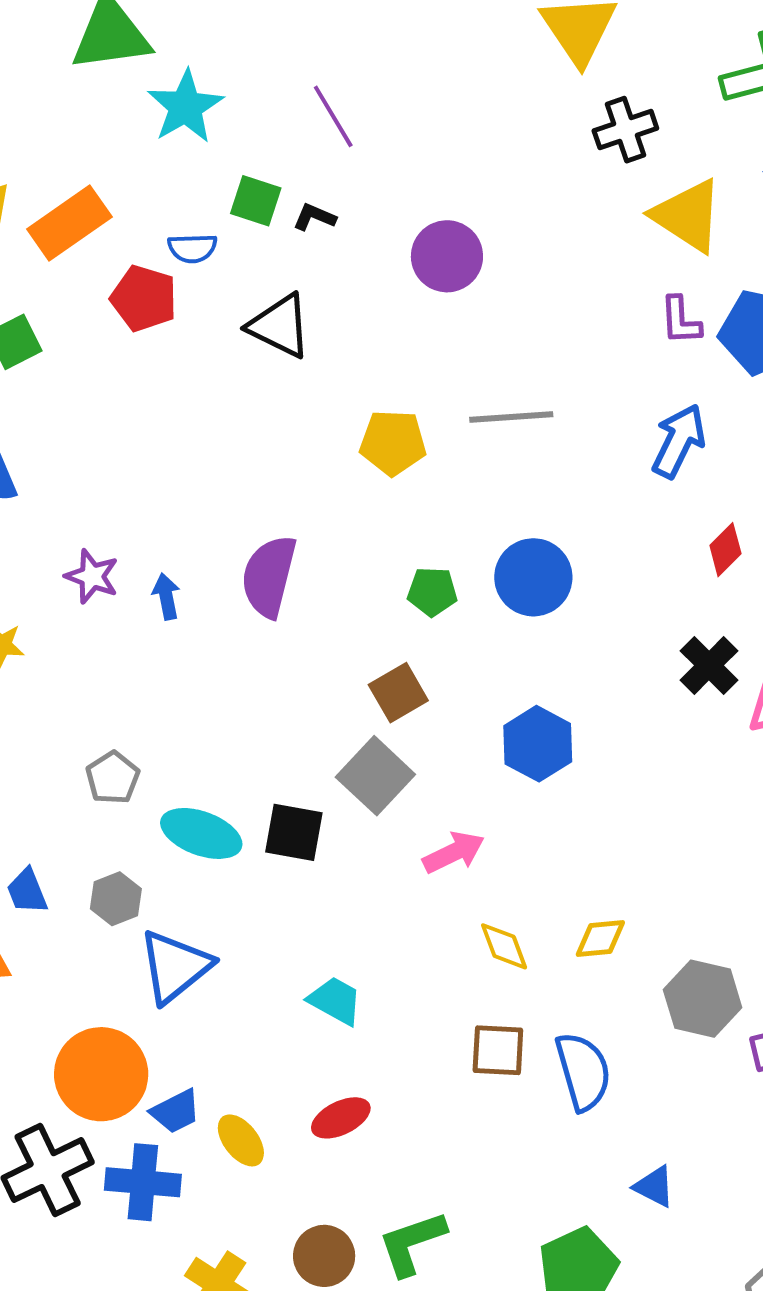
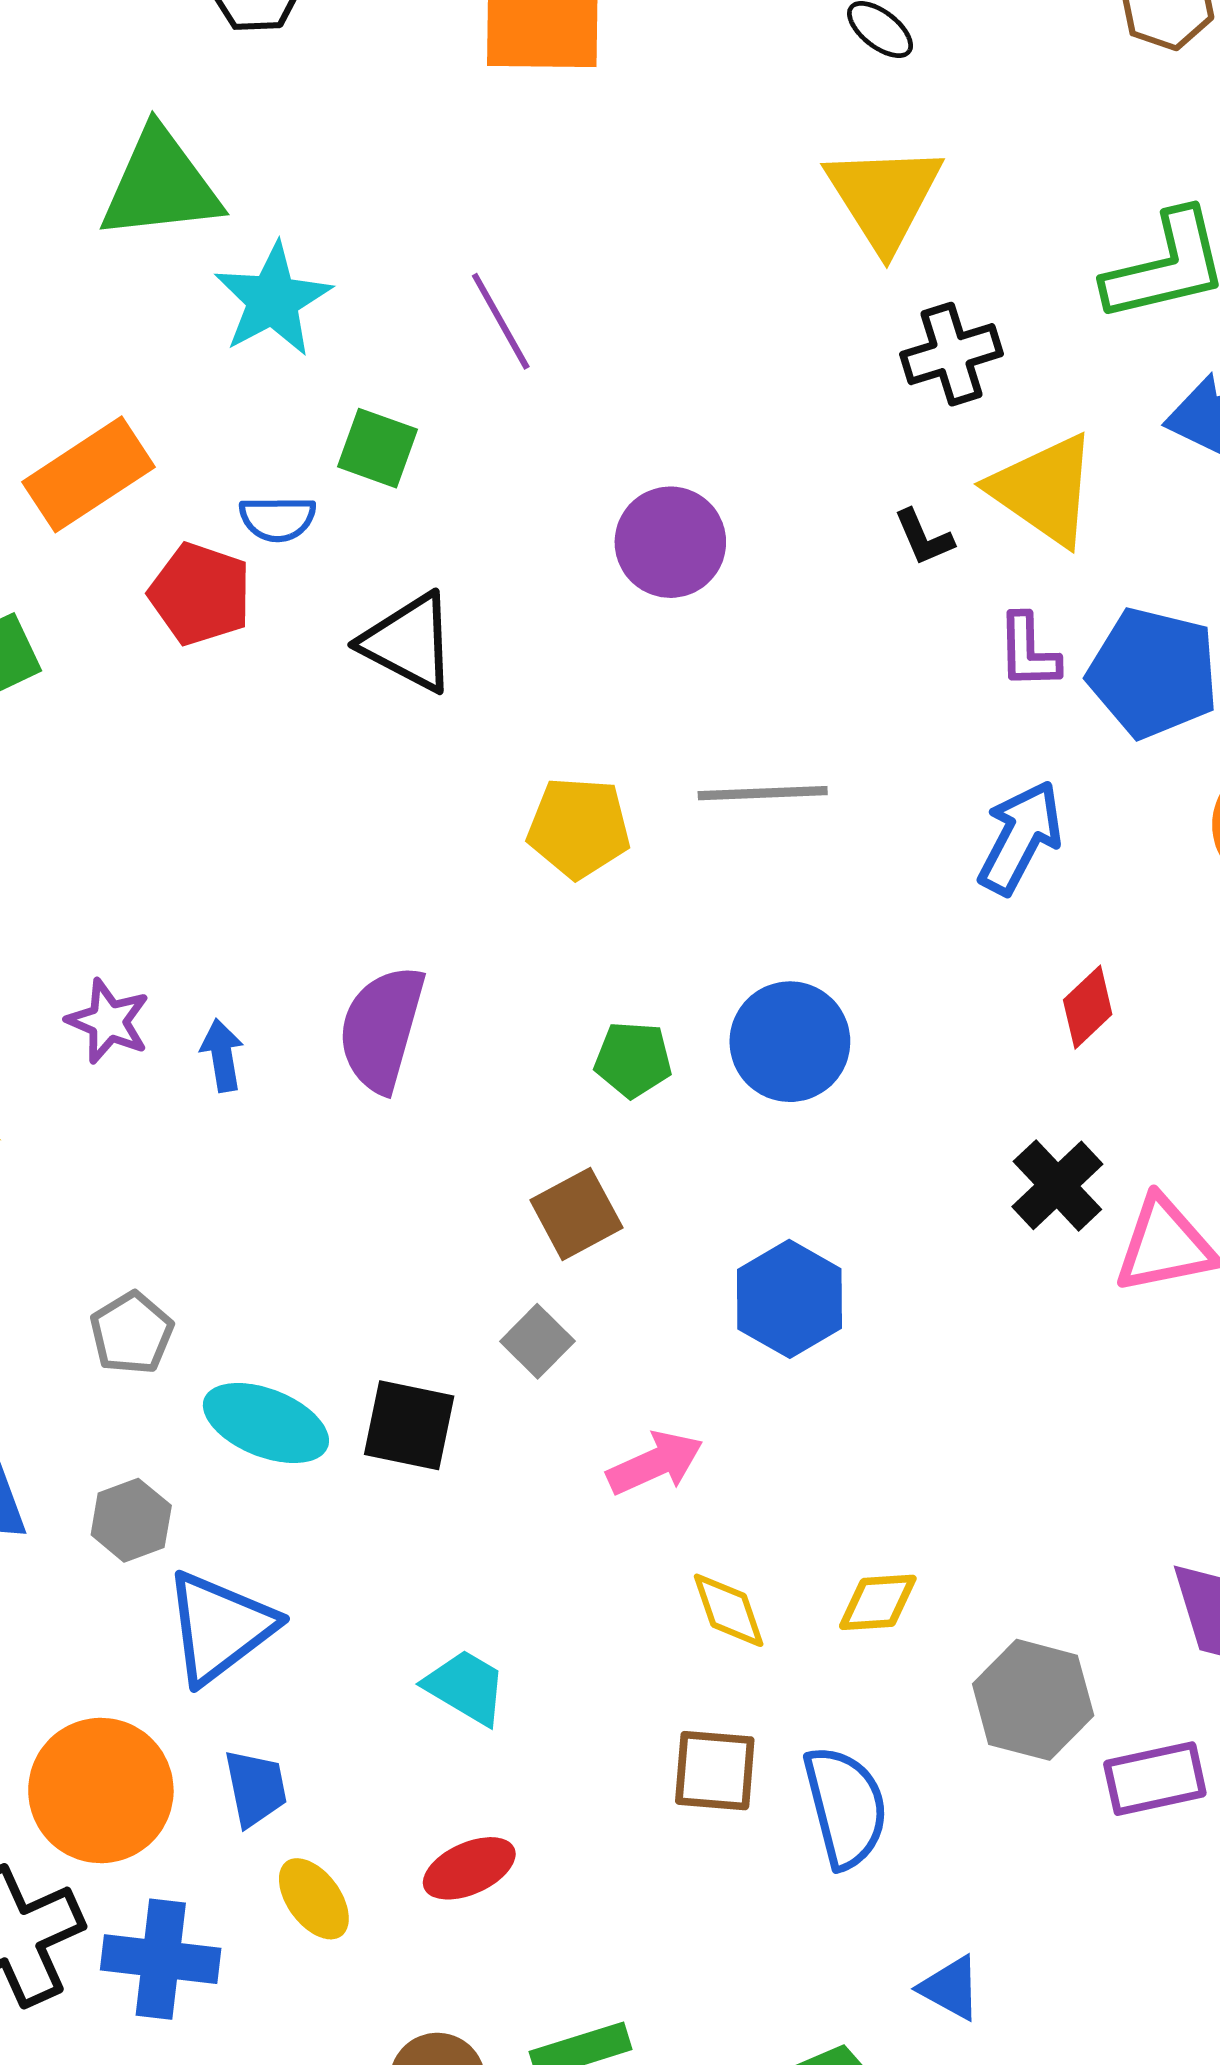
black L-shape: (314, 217) -> (924, 537), moved, turned -138
gray square: (375, 776) -> (537, 1341), size x0.6
blue trapezoid: (176, 1111) -> (256, 1788), moved, turned -76

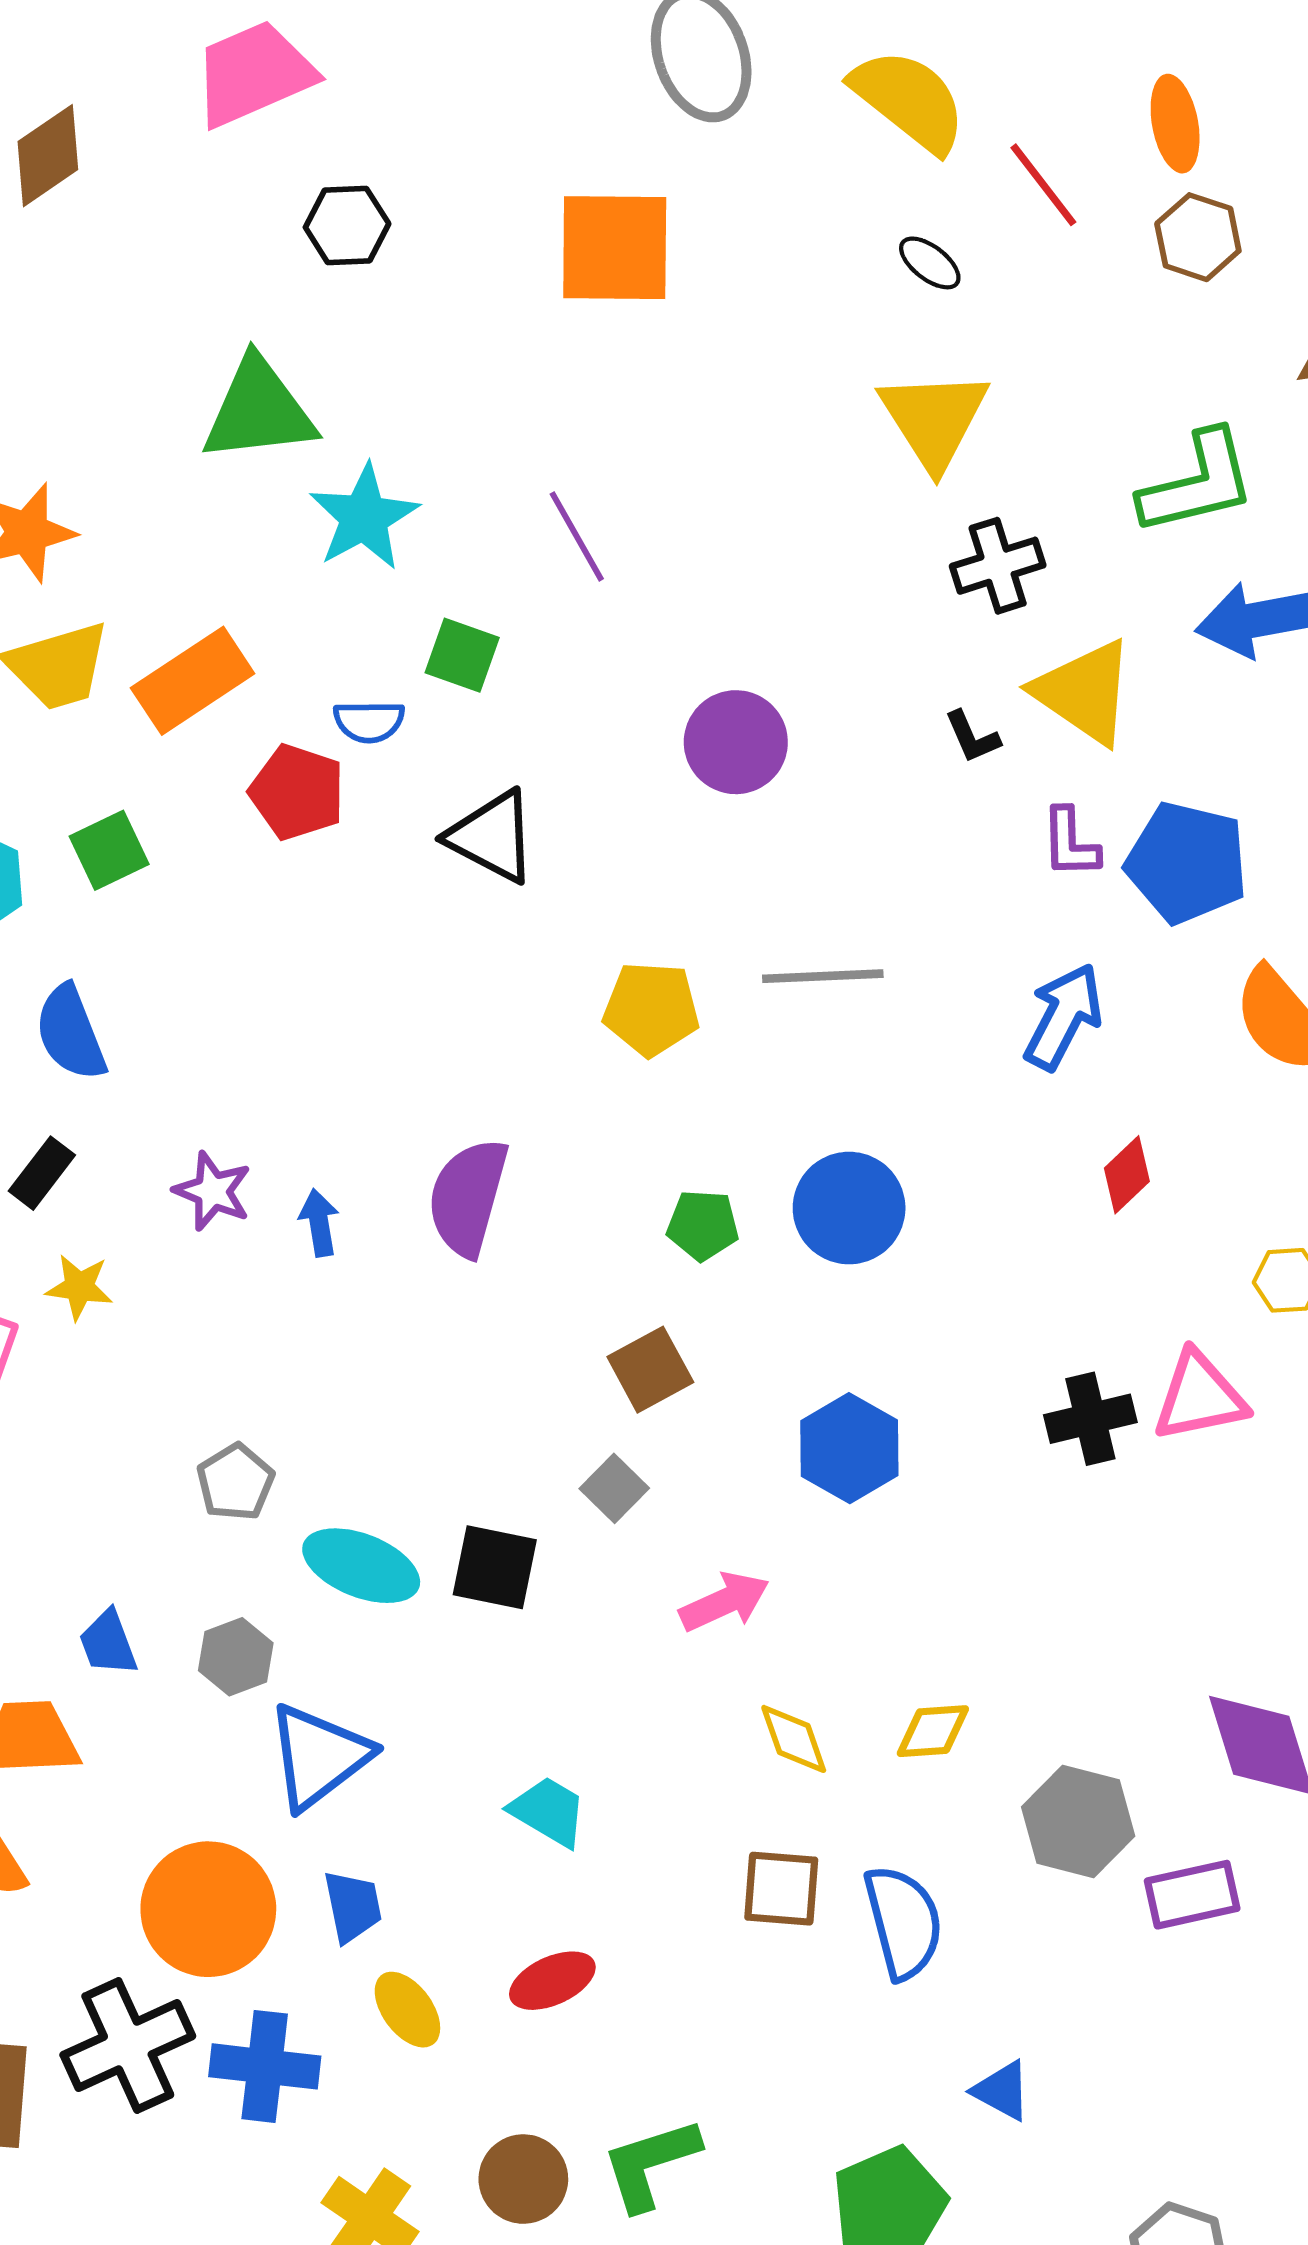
black cross: (1057, 1185) -> (1090, 1419), moved, turned 30

